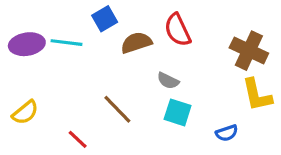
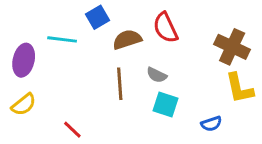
purple ellipse: (27, 44) -> (24, 60), moved, turned -68
brown line: (117, 109) -> (120, 84), moved, turned 40

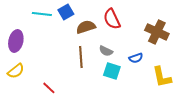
cyan line: (62, 39) -> (42, 14), moved
yellow L-shape: (239, 88) -> (162, 77), moved
blue semicircle: (211, 124) -> (136, 58), moved

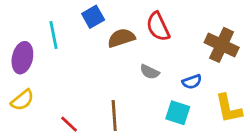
cyan line: (42, 14) -> (53, 35), moved, turned 72
brown line: (81, 57) -> (114, 116), moved
cyan square: (112, 71) -> (178, 113), moved

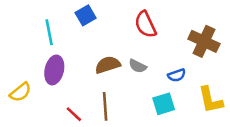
brown semicircle: (121, 38) -> (108, 65), moved
purple ellipse: (22, 58) -> (54, 70), moved
cyan square: (178, 113) -> (164, 104), turned -35
red line: (69, 124) -> (74, 114), moved

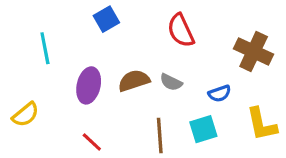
cyan line: (49, 32) -> (45, 48), moved
purple ellipse: (54, 70) -> (89, 85), moved
brown line: (105, 106) -> (160, 136), moved

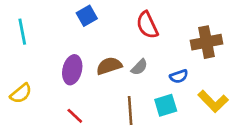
cyan line: (45, 48) -> (22, 32), moved
brown cross: (254, 51) -> (206, 42), turned -36
gray semicircle: (171, 82) -> (139, 67), turned -72
yellow L-shape: (262, 124) -> (213, 101), turned -32

